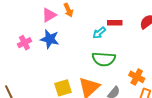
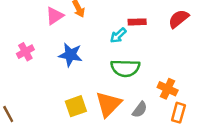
blue star: (50, 39) -> (70, 55), moved

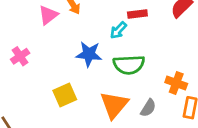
blue star: (70, 55) -> (89, 54), moved
yellow square: (76, 106) -> (65, 95), moved

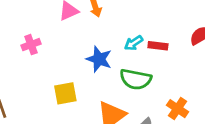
red rectangle: (137, 14) -> (158, 46), moved

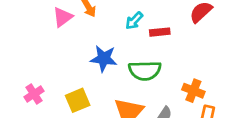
cyan arrow: (134, 43) -> (134, 21), moved
pink cross: (31, 45) -> (34, 94), moved

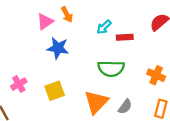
blue star: (104, 58) -> (58, 48), moved
orange cross: (193, 91) -> (156, 75), moved

